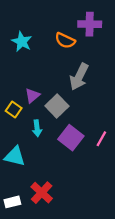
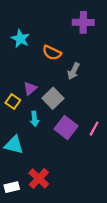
orange semicircle: (65, 40) -> (52, 53), moved
gray arrow: (79, 77) -> (74, 71), size x0.7

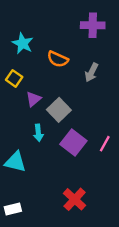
gray arrow: (74, 71) -> (91, 72), moved
yellow square: (13, 102) -> (14, 78), moved
red cross: (39, 178) -> (75, 199), moved

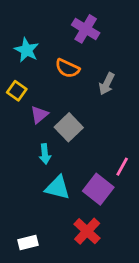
purple cross: (93, 25) -> (86, 29), moved, turned 30
purple square: (73, 143) -> (98, 189), moved
cyan triangle: (15, 162) -> (58, 188), moved
white rectangle: (13, 209) -> (28, 242), moved

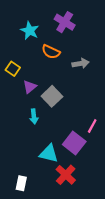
cyan star: (27, 50) -> (30, 31), moved
gray arrow: (107, 84) -> (81, 63), turned -126
cyan triangle: (58, 188) -> (49, 154), moved
white rectangle: (28, 242) -> (21, 183), turned -64

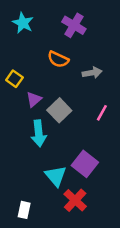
cyan star: (30, 31) -> (23, 23), moved
cyan arrow: (34, 116) -> (39, 133), size x1.5
pink line: (92, 126) -> (102, 113), moved
cyan triangle: (49, 154) -> (56, 176), turned 36

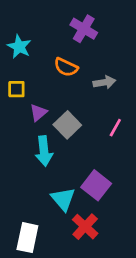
cyan star: (23, 23) -> (19, 47), moved
yellow square: (14, 79) -> (16, 89), turned -35
white rectangle: (24, 210) -> (27, 238), size x1.5

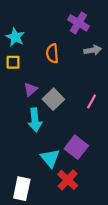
purple cross: (84, 29) -> (79, 23), moved
orange semicircle: (66, 67) -> (52, 53), turned 60
gray arrow: (104, 82) -> (93, 50), moved
yellow square: (16, 89) -> (13, 62), moved

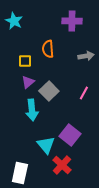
purple cross: (79, 23) -> (72, 21), turned -30
cyan star: (15, 37) -> (14, 21), moved
gray arrow: (93, 50) -> (86, 56), moved
yellow square: (13, 62) -> (25, 61), moved

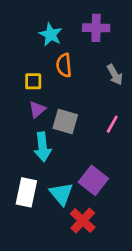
cyan star: (14, 21) -> (51, 34), moved
gray arrow: (86, 56) -> (115, 75), turned 70
gray square: (49, 91) -> (65, 121), turned -30
white rectangle: (20, 173) -> (26, 192), moved

